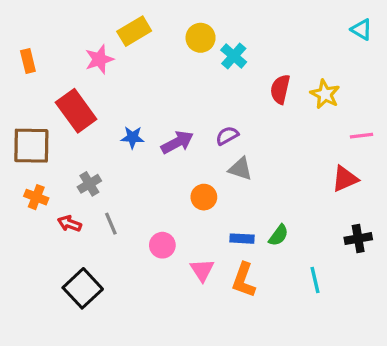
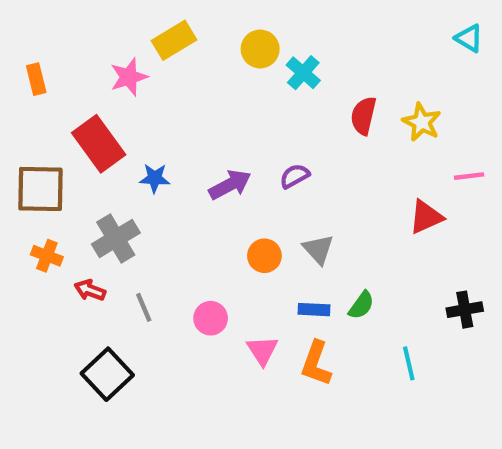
blue star: (133, 137) -> (155, 178), moved
gray triangle: (240, 169) -> (318, 249), moved, turned 30
red triangle: (345, 179) -> (426, 217), moved
gray cross: (89, 184) -> (116, 238), size x1.5
gray line: (111, 224) -> (144, 307), moved

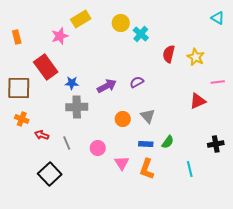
gray cross: (116, 238) -> (77, 107), moved, turned 30

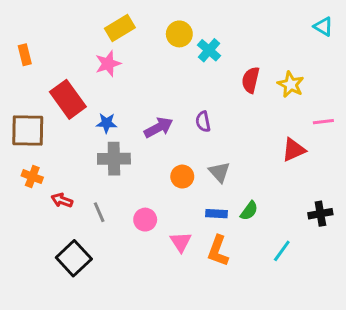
pink star: (60, 36) -> (108, 64), moved
purple semicircle: (137, 82) -> (203, 122), turned -72
cyan line: (190, 169) -> (282, 251), turned 49

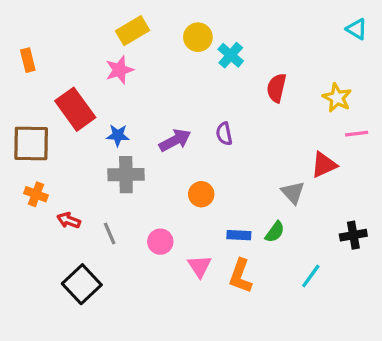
yellow star: (291, 84) -> (337, 98), moved
gray triangle: (219, 172) -> (293, 193), moved

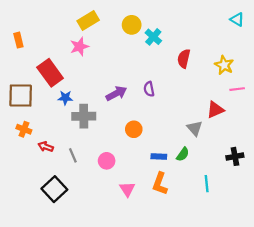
blue star: (118, 135) -> (65, 98), moved
pink triangle: (200, 266) -> (127, 189), moved
cyan line: (311, 276) -> (207, 184), turned -42

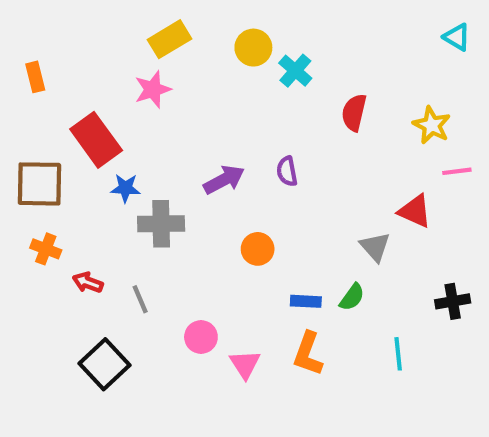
red triangle: (215, 110) -> (415, 211), turned 48
pink circle: (107, 161) -> (201, 337), moved

